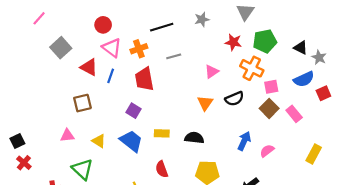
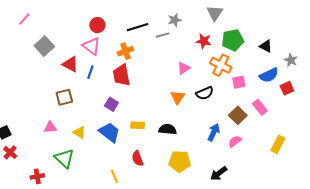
red circle: (103, 25) -> (97, 25), moved
orange cross: (139, 49) -> (125, 51), moved
gray line: (174, 56) -> (163, 35), moved
gray star: (319, 57) -> (291, 60), moved
brown square: (269, 108) -> (238, 115), moved

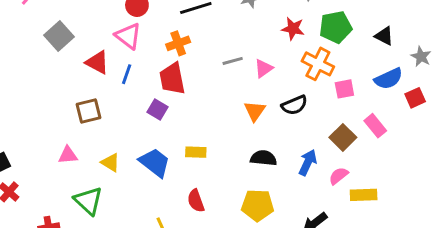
gray line: (163, 35) -> (233, 61), moved
purple square: (111, 104) -> (158, 110), moved
black semicircle: (168, 129) -> (264, 158), moved
yellow rectangle: (278, 144) -> (364, 195), moved, turned 60

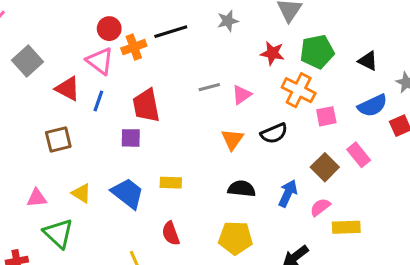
orange cross: (178, 43) -> (134, 47), moved
purple square: (158, 110) -> (131, 138), turned -30
pink triangle: (68, 155) -> (37, 198), moved

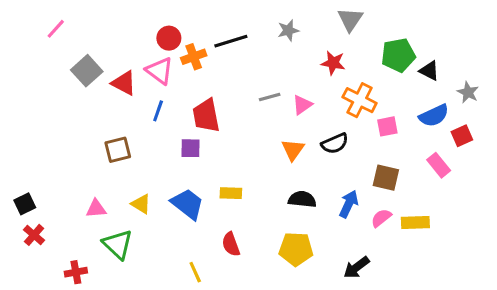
green pentagon: (317, 52) -> (398, 55), moved
red triangle: (68, 89) -> (124, 83), moved
pink rectangle: (359, 155) -> (439, 165), moved
brown square: (325, 167) -> (386, 178), turned -32
yellow rectangle: (346, 227) -> (415, 223), moved

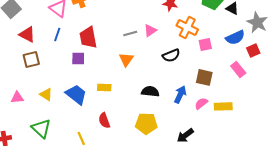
red triangle: (124, 83) -> (27, 34), moved
gray star: (468, 92) -> (257, 22), size x1.5
gray line: (270, 97) -> (130, 33), moved
orange triangle: (293, 150) -> (126, 59), moved
green triangle: (118, 244) -> (41, 128), moved

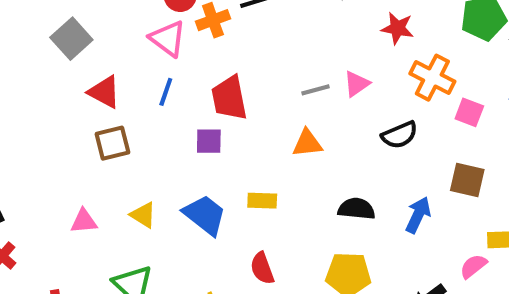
pink square: (205, 44) -> (469, 112), turned 32
orange triangle: (126, 59) -> (307, 143), turned 49
pink semicircle: (201, 103) -> (473, 266), moved

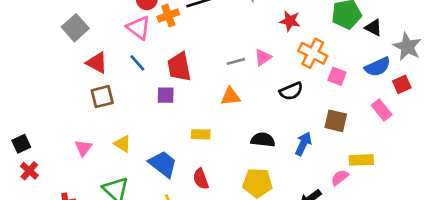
blue line: (166, 92) -> (137, 63), turned -60
blue trapezoid: (205, 215) -> (163, 164), moved
pink triangle: (84, 221) -> (83, 148), turned -48

